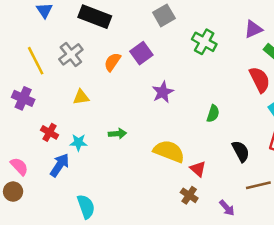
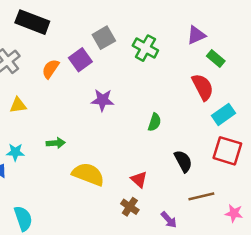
gray square: (164, 15) -> (104, 38), moved
purple star: (163, 92) -> (103, 100), turned 30
yellow semicircle: (169, 151) -> (88, 174), moved

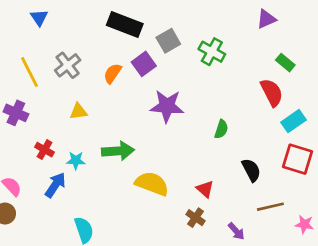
black rectangle: (32, 22) -> (125, 24), moved
purple triangle: (196, 35) -> (266, 19), moved
purple star: (103, 100) -> (167, 106), size x1.4
green arrow: (56, 143) -> (118, 151), size x1.6

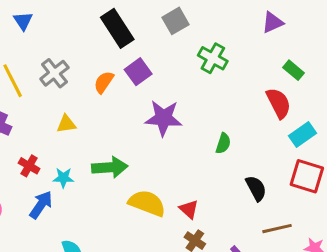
black rectangle: (125, 24) -> (117, 28), turned 36
gray square: (168, 41) -> (175, 21), moved
red triangle: (205, 189) -> (189, 209), moved

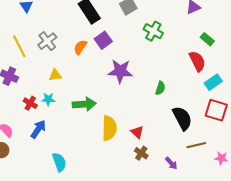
cyan star: (63, 178) -> (48, 99), moved
black semicircle: (256, 188) -> (182, 118), size x1.4
yellow semicircle: (147, 203) -> (109, 128), turned 70

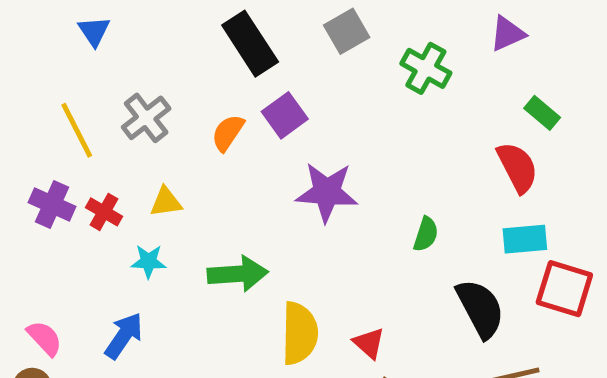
green cross: (153, 31) -> (426, 68), moved
cyan rectangle: (213, 82) -> (525, 239), moved, turned 30
red cross: (30, 103) -> (104, 212), moved

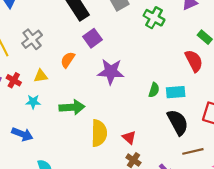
orange semicircle: (228, 133) -> (68, 60), moved
cyan rectangle: (525, 239) -> (176, 92), moved
blue arrow: (124, 336) -> (22, 134), turned 78

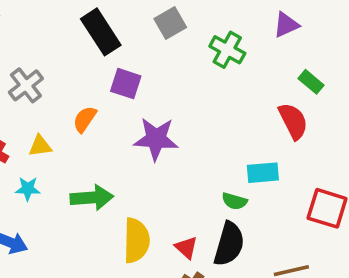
purple square: (92, 38) -> (126, 84), turned -36
green semicircle: (154, 90) -> (234, 201), moved, turned 88
black semicircle: (178, 122) -> (229, 244), moved, turned 44

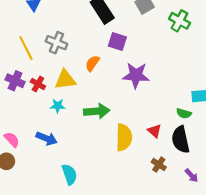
gray cross: (26, 85) -> (56, 43), turned -30
yellow triangle: (40, 146) -> (65, 80), size x1.5
black semicircle: (229, 244) -> (181, 140), turned 152
red triangle: (186, 248) -> (154, 131), moved

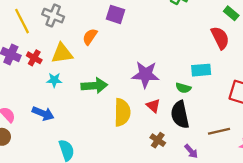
purple star: (136, 75) -> (146, 75), moved

